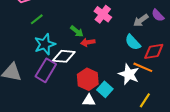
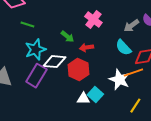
green line: (37, 19) -> (27, 25), turned 56
red arrow: (88, 42) -> (86, 48), moved
orange line: (143, 67) -> (133, 73), turned -42
red hexagon: (88, 79) -> (78, 70), moved
white triangle: (89, 100) -> (83, 99), moved

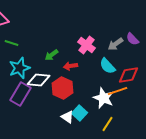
pink cross: (93, 20) -> (86, 45), moved
green arrow: (67, 37) -> (51, 55), turned 104
white triangle: (83, 99) -> (67, 117), turned 32
yellow line: (135, 106) -> (107, 124), moved

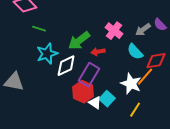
green arrow: (51, 55) -> (79, 41), size x1.6
white diamond: (38, 80) -> (66, 66), turned -30
red hexagon: (62, 88) -> (83, 92), moved
orange line: (117, 91) -> (145, 77), turned -30
purple rectangle: (20, 94) -> (89, 75), moved

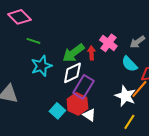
red arrow: (98, 52) -> (91, 53), moved, turned 96
white diamond: (66, 66) -> (72, 73), moved
cyan square: (107, 99) -> (57, 111), moved

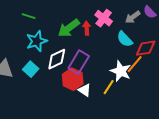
white diamond: (72, 73) -> (57, 59), moved
cyan square: (57, 111) -> (31, 69), moved
yellow line: (129, 122) -> (109, 87), moved

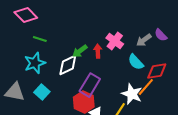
green arrow: (69, 28) -> (80, 51), size x0.7
cyan star: (37, 41) -> (35, 63), moved
white diamond: (57, 59) -> (68, 65), moved

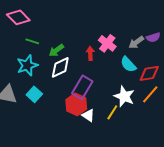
purple semicircle: (161, 35) -> (153, 37), turned -64
green arrow: (80, 51) -> (56, 50), moved
orange line: (146, 87) -> (150, 94), moved

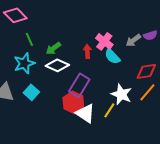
green line: (32, 41) -> (29, 39), turned 48
cyan semicircle: (128, 64) -> (112, 56), moved
white diamond: (60, 67) -> (57, 65), turned 50
white triangle: (88, 115) -> (85, 113), size x1.5

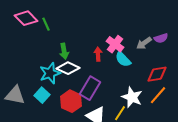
green line: (29, 39) -> (46, 24), moved
green arrow: (53, 48) -> (64, 51), turned -63
cyan star: (24, 63) -> (50, 73), moved
red hexagon: (73, 102) -> (71, 101), moved

